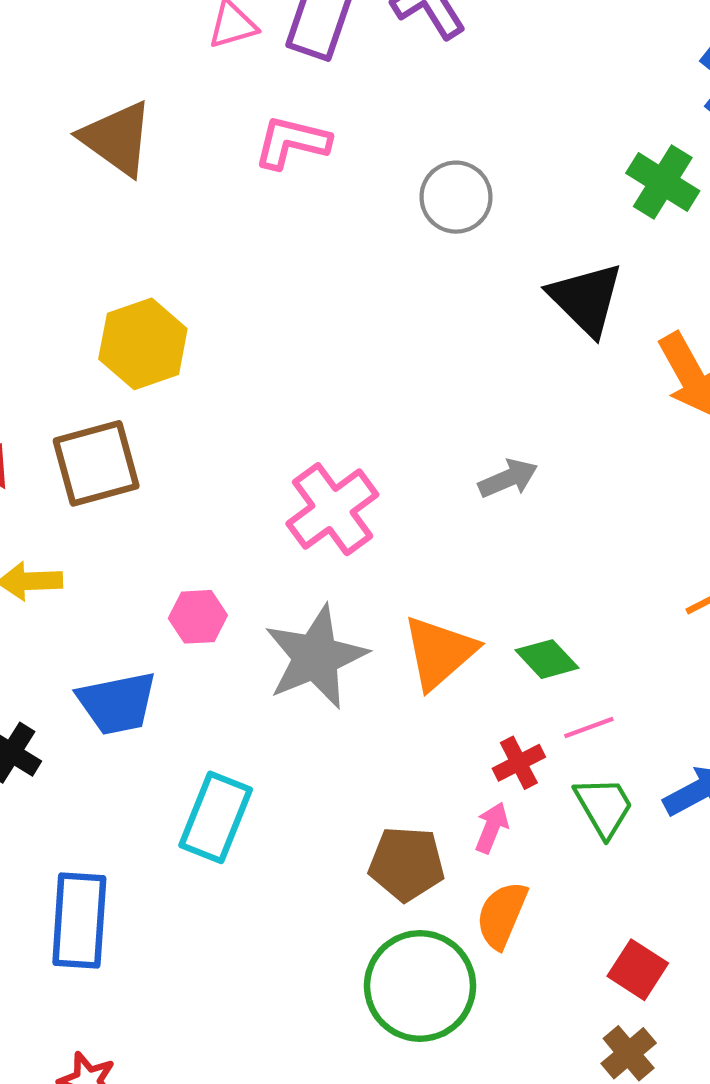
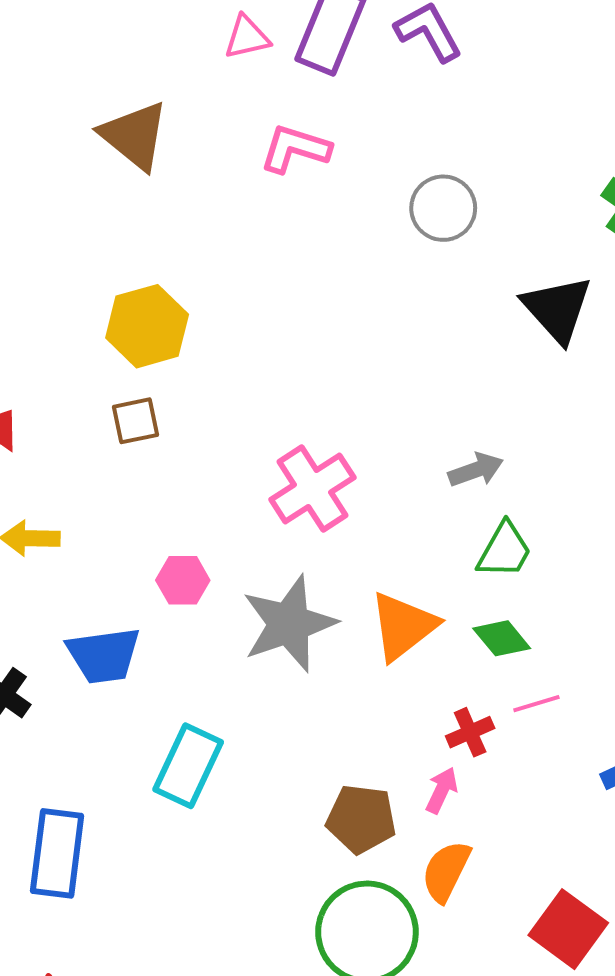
brown square: (96, 463) -> (135, 421), moved, size x0.6
green trapezoid: (604, 807) -> (504, 550), moved, turned 56
red square: (638, 970) -> (568, 929), size x1.4

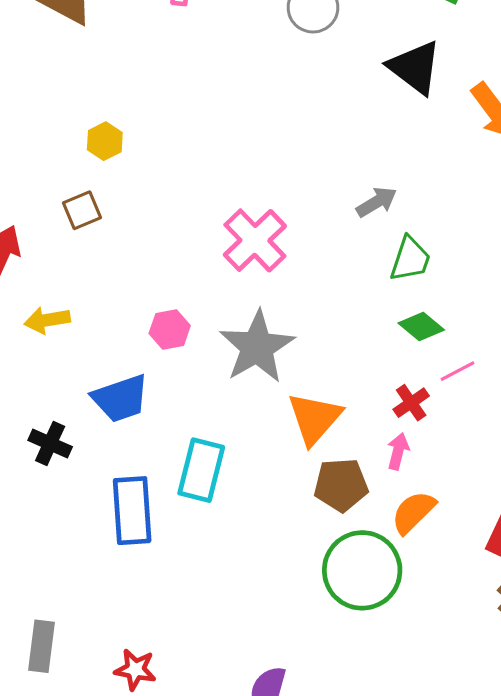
yellow hexagon: (147, 326) -> (105, 141), size x0.6
brown square: (135, 421) -> (82, 210), moved
orange triangle: (403, 626) -> (315, 418), moved
blue rectangle: (57, 853) -> (132, 511), moved
orange semicircle: (446, 871) -> (413, 512), turned 30

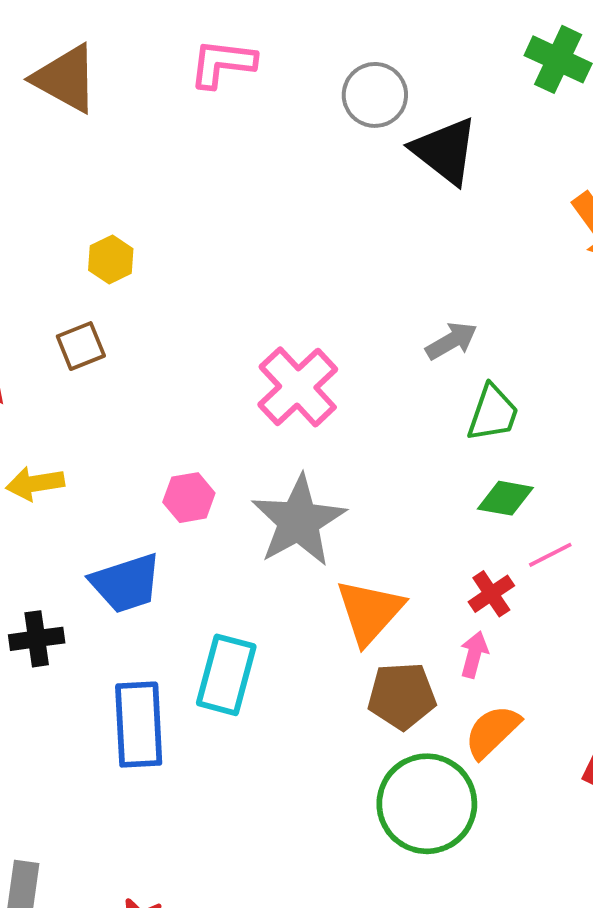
black triangle: (415, 67) -> (445, 151), moved
green diamond: (421, 327) -> (505, 498), turned -30
black cross: (50, 444) -> (37, 639), turned -33

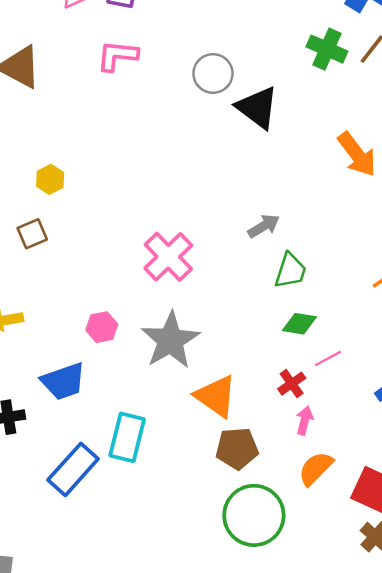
orange triangle: (370, 612) -> (216, 396), turned -36
pink arrow: (474, 655) -> (305, 420), moved
blue rectangle: (139, 725) -> (73, 469), turned 46
orange semicircle: (492, 732) -> (316, 468), moved

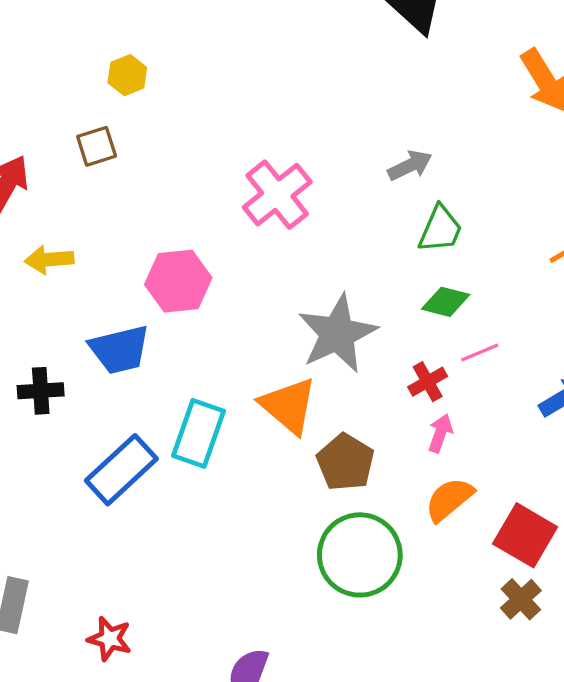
pink hexagon: (102, 327) -> (178, 281), size x1.5
gray star: (170, 340) -> (337, 334), moved
orange triangle: (216, 396) -> (288, 406), moved
brown pentagon: (237, 448) -> (345, 462), turned 30

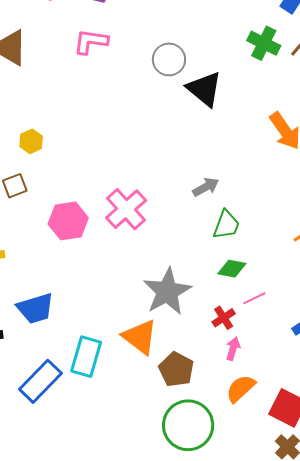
pink hexagon: (178, 281) -> (68, 221), moved

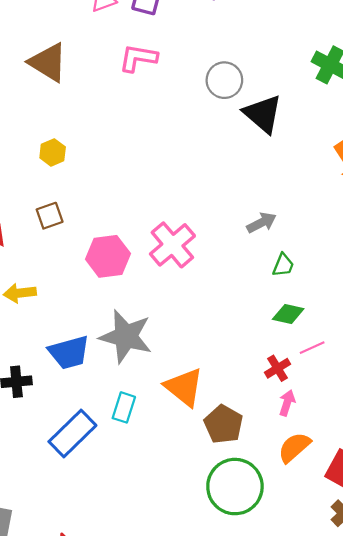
yellow hexagon: (31, 141) -> (53, 152), moved
green trapezoid: (226, 225) -> (283, 265), size x0.7
gray star: (167, 292) -> (126, 336), moved, turned -30
cyan rectangle: (86, 357) -> (124, 407), size x0.7

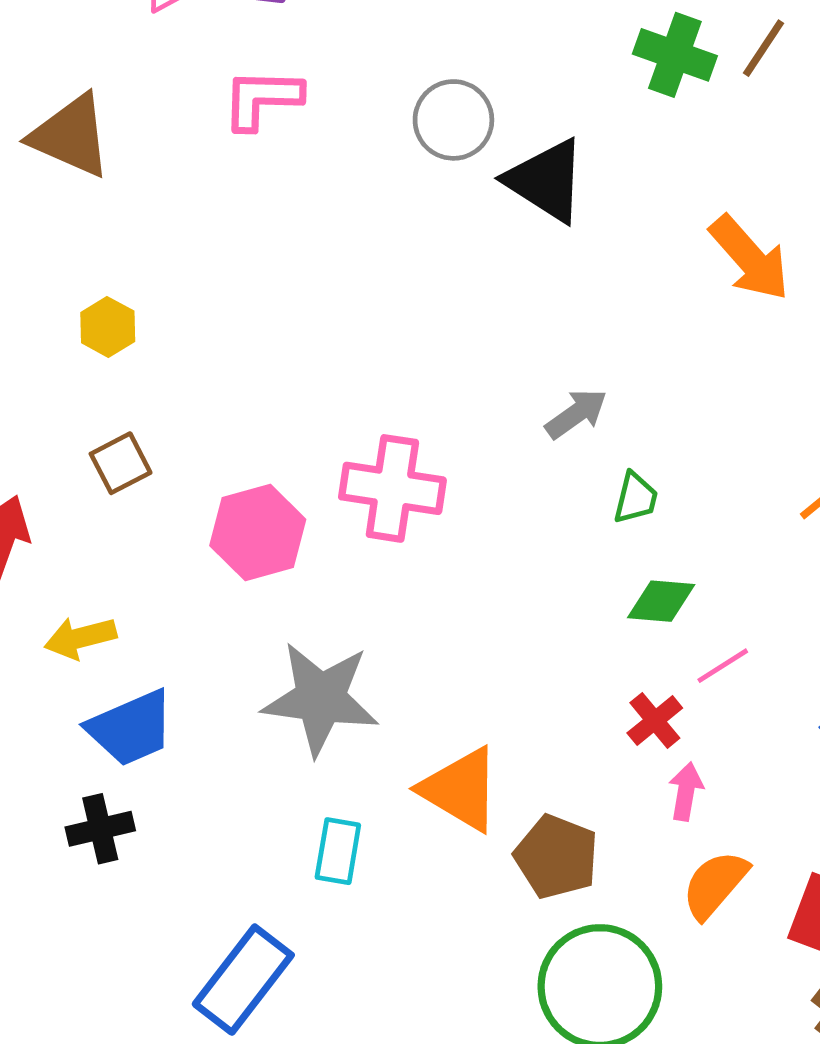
pink cross: (172, 245) -> (392, 488), turned -33
blue trapezoid: (69, 352) -> (131, 728), moved
blue rectangle: (72, 433) -> (243, 980), moved

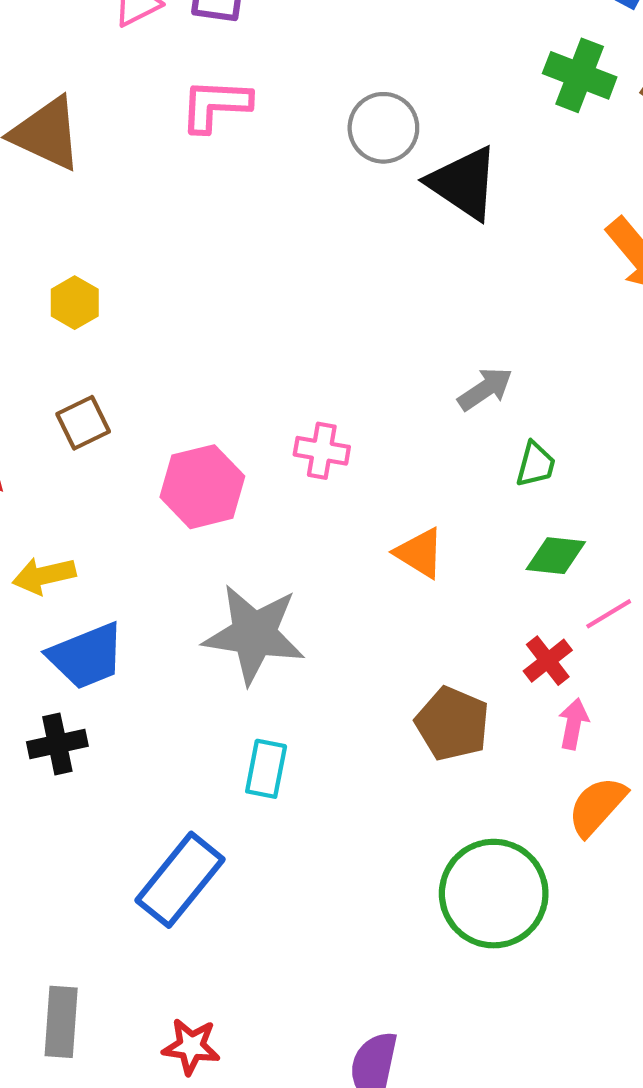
pink cross: (392, 488) -> (322, 451), size x0.6
orange triangle: (461, 789) -> (420, 553), moved, size x0.7
brown pentagon: (556, 857) -> (452, 724), moved

